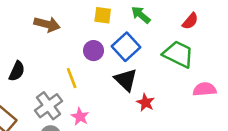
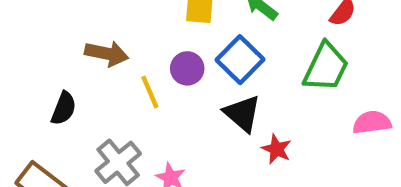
brown arrow: (47, 24) -> (107, 54), moved
green trapezoid: (178, 54) -> (326, 67), turned 92
yellow line: (72, 78) -> (150, 92), moved

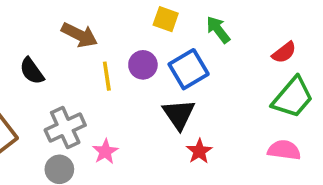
green trapezoid: (326, 67) -> (293, 97), moved
black semicircle: (64, 108) -> (32, 71), turned 108

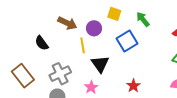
purple circle: (143, 65) -> (94, 28), moved
black triangle: (179, 114) -> (100, 64), moved
pink star: (105, 152) -> (91, 87), moved

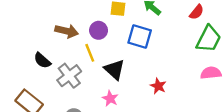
blue square: (127, 41) -> (140, 36), turned -30
gray cross: (60, 74) -> (69, 76), moved

